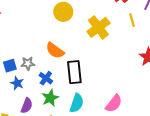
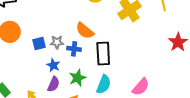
blue cross: (46, 78) -> (74, 49), moved, turned -32
blue star: (17, 83) -> (53, 65), moved

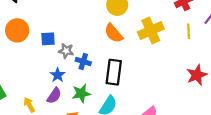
orange semicircle: (85, 31) -> (114, 33), moved
blue square: (39, 43) -> (48, 39), moved

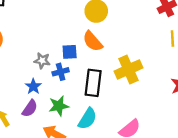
yellow cross: (151, 30) -> (128, 69), moved
blue square: (48, 39) -> (70, 52), moved
blue cross: (83, 62) -> (61, 72), turned -32

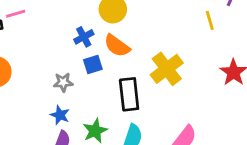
blue cross: (61, 72) -> (84, 37), moved

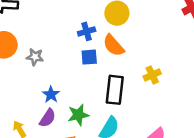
yellow cross: (167, 69) -> (152, 75), size x0.6
gray star: (63, 82) -> (35, 57), moved

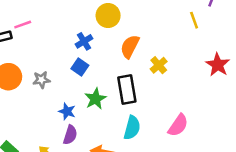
orange semicircle: (114, 45) -> (130, 46), moved, turned 85
blue square: (89, 57) -> (80, 67), moved, turned -35
green star: (78, 115) -> (95, 99), moved

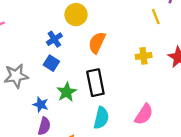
yellow cross: (159, 65) -> (144, 56), moved, turned 35
gray star: (41, 80) -> (16, 76), size x1.5

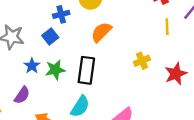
yellow cross: (144, 56) -> (142, 61), turned -35
blue star: (41, 105) -> (32, 66), moved

